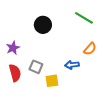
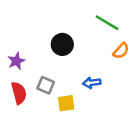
black circle: (43, 25) -> (62, 44), moved
orange semicircle: (90, 49) -> (121, 51), moved

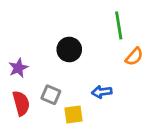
green line: (107, 23) -> (119, 25), turned 50

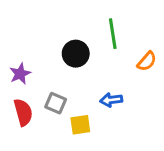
green line: (119, 25) -> (113, 34), moved

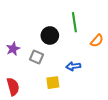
gray square: (56, 103) -> (37, 57), moved
red semicircle: (23, 112) -> (13, 87), moved

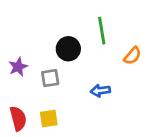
gray square: (37, 57) -> (50, 78), turned -32
yellow square: (53, 83) -> (49, 118), moved

